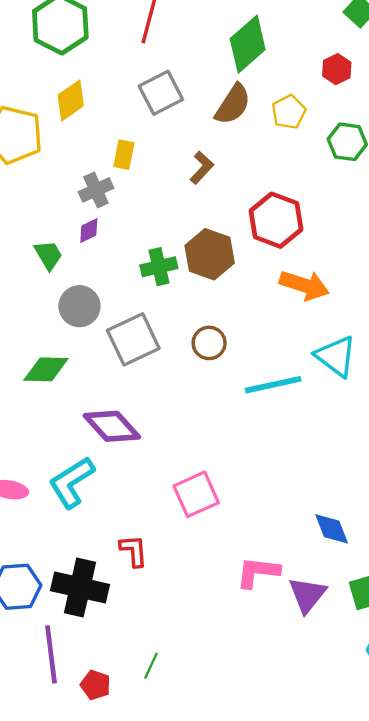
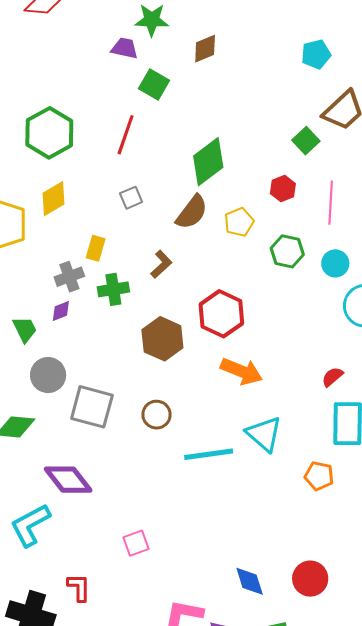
gray square: (161, 93) -> (131, 198), size x0.6
green cross: (159, 267) -> (113, 289), moved
gray square: (133, 339) -> (92, 407), turned 36
pink square: (196, 494) -> (136, 543), size x0.7

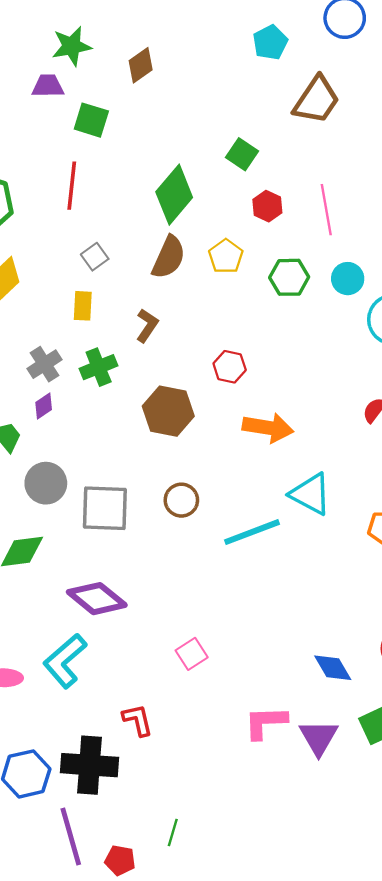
green square: (306, 141) -> (242, 154), moved
yellow rectangle: (96, 248) -> (83, 306), moved
red hexagon: (221, 314) -> (230, 367), size x0.6

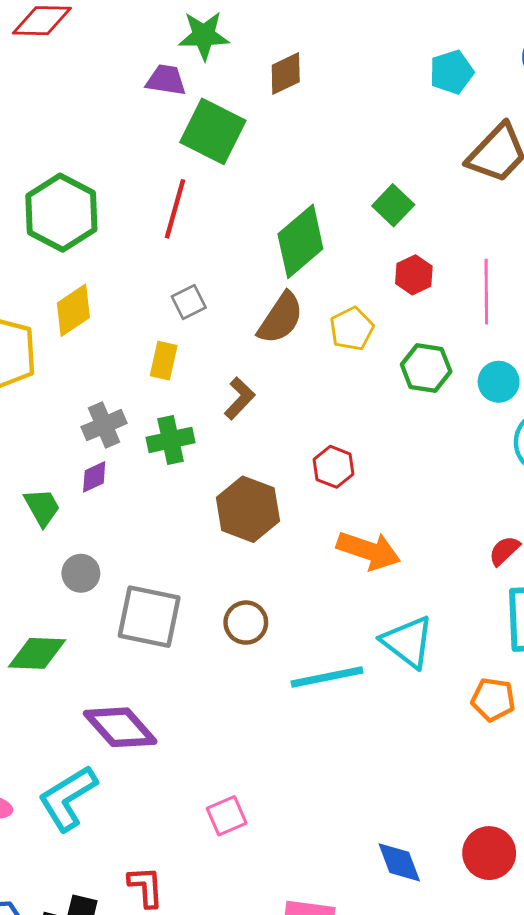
green square: (91, 120) -> (213, 131), size x1.4
gray circle: (46, 483) -> (81, 573), size x0.7

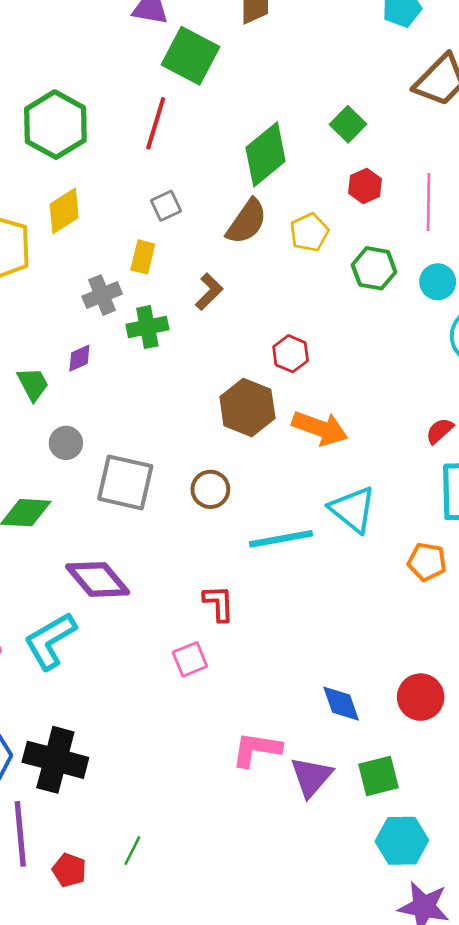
gray cross: (104, 425) -> (102, 295), moved
brown hexagon: (248, 509) -> (247, 408), moved
red L-shape: (146, 887) -> (219, 603), moved

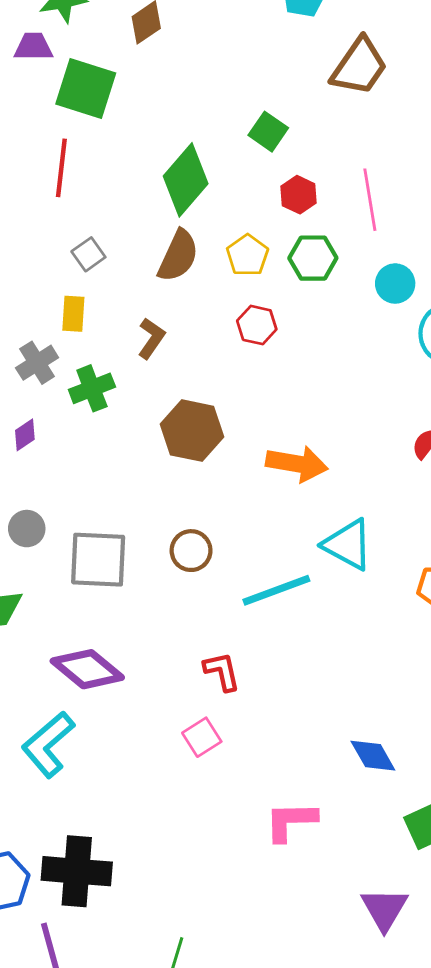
green hexagon: (374, 268) -> (313, 258), moved
red hexagon: (291, 354) -> (257, 325), moved
brown hexagon: (247, 408) -> (192, 431), moved
purple triangle: (311, 777) -> (384, 909), moved

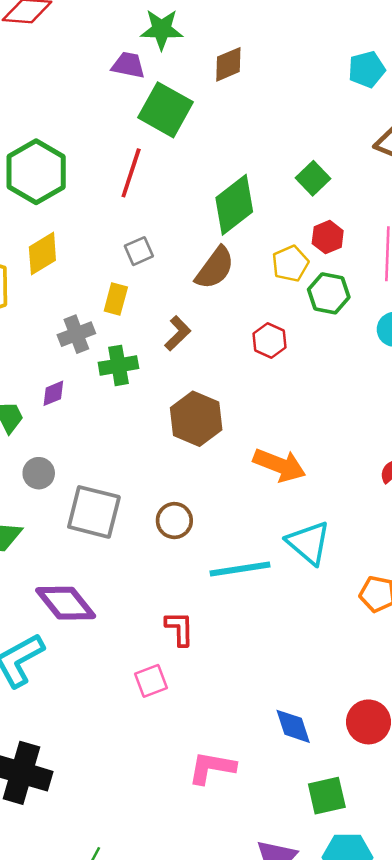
yellow pentagon: (247, 255) -> (290, 264), moved

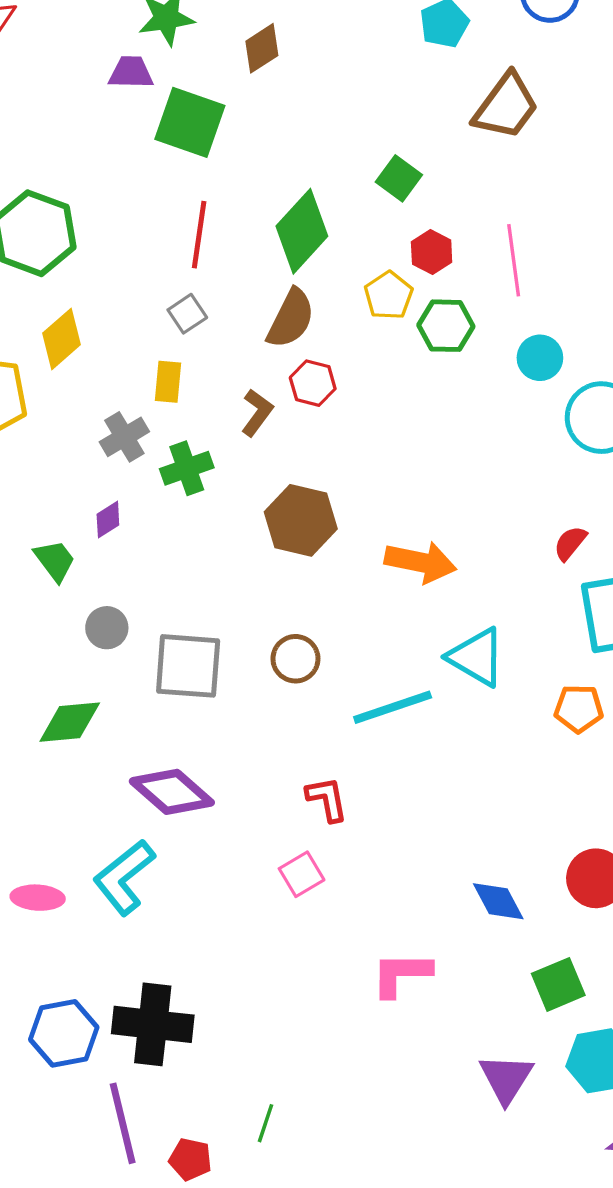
red line: (131, 173) -> (199, 235), moved
red hexagon: (269, 340) -> (313, 383), moved

